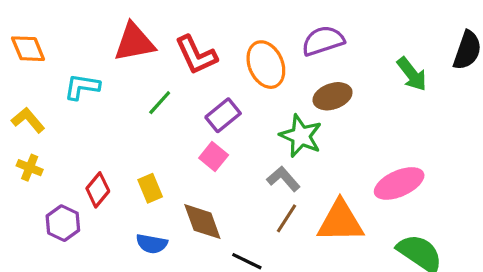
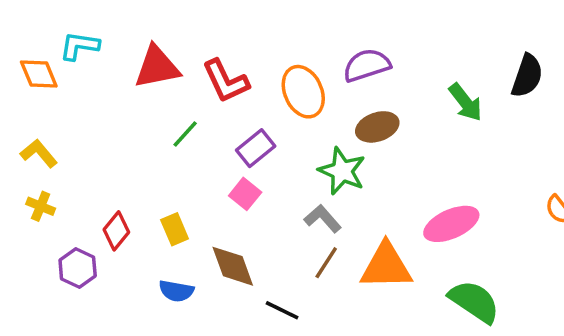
cyan L-shape: (82, 87) -> (79, 46), moved

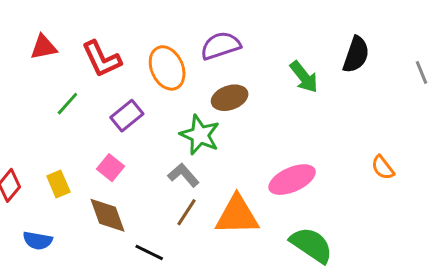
red triangle: (157, 67) -> (44, 47), size x0.7
pink square: (245, 194) -> (111, 168), moved
blue semicircle: (176, 291) -> (38, 241), moved

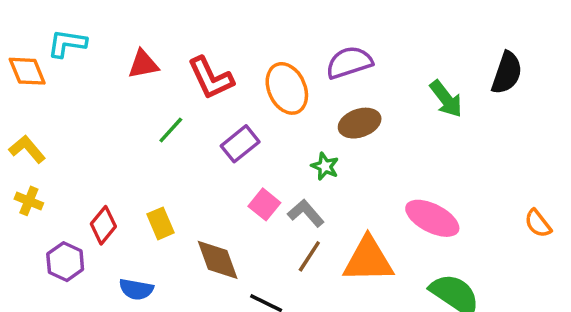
green star: (200, 135) -> (325, 166), size x0.6
pink square: (111, 168) -> (264, 204), moved
orange semicircle: (383, 168) -> (538, 223), moved
pink ellipse: (292, 180) -> (432, 218), turned 51

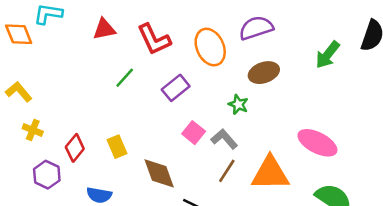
green arrow: (446, 99) -> (328, 55), turned 76
yellow cross: (29, 201) -> (33, 130), moved

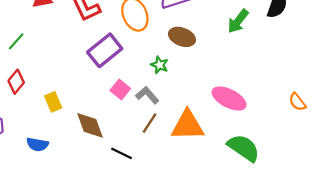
brown ellipse: (264, 73) -> (182, 37), turned 40
green line: (125, 78) -> (16, 41), moved
purple rectangle: (176, 88) -> (105, 50), size x1.4
red diamond: (75, 148) -> (16, 82), moved

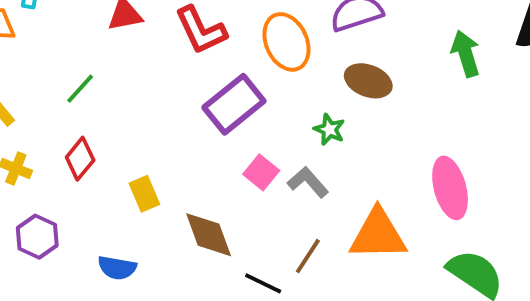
green arrow: (238, 21) -> (466, 54), turned 125
pink ellipse: (229, 99) -> (450, 188), turned 48
brown line: (149, 123) -> (308, 256), moved

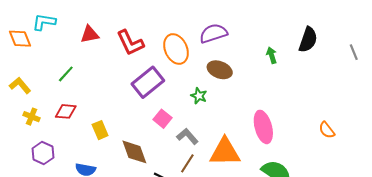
green arrow: (466, 54) -> (272, 55), size x0.7
red diamond: (80, 159) -> (66, 111), turned 55
gray L-shape: (308, 182) -> (187, 136), moved

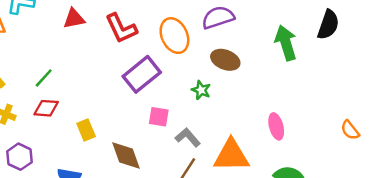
green arrow: (272, 55) -> (286, 43), size x1.8
green line: (66, 74) -> (44, 78), moved
pink square: (162, 119) -> (159, 117), turned -30
pink ellipse: (263, 127) -> (276, 126), size x0.7

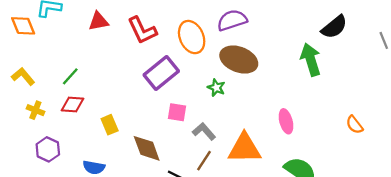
black semicircle: (328, 25) -> (334, 27), turned 32
green arrow: (286, 43) -> (311, 60), moved
brown ellipse: (225, 60) -> (239, 60), size x1.4

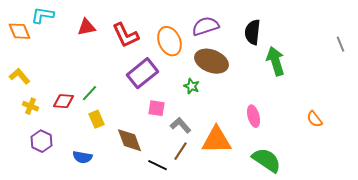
black semicircle: (334, 27) -> (252, 32), moved, turned 135
green line: (70, 76) -> (90, 93), moved

